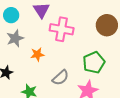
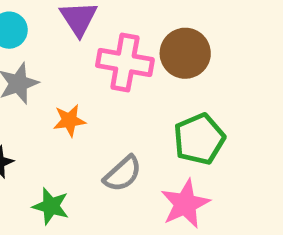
brown circle: (107, 25) -> (185, 53), moved

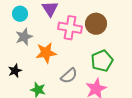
orange star: (69, 120) -> (46, 53), size x1.5

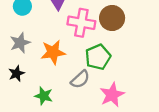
gray star: (24, 37) -> (20, 43), moved
green pentagon: (102, 61) -> (98, 57), moved

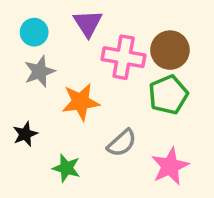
gray star: (20, 43) -> (40, 72), moved
green pentagon: (98, 57) -> (168, 95), moved

